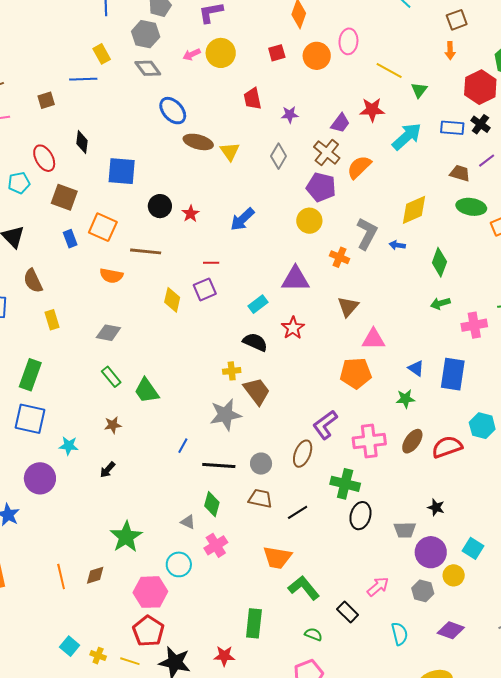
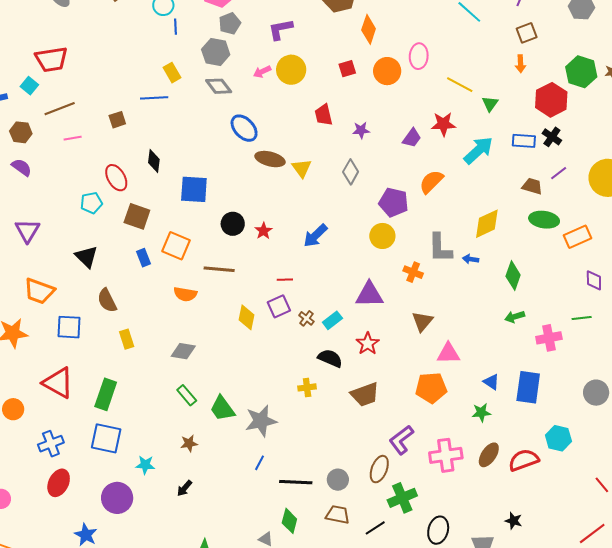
brown cross: (327, 152) -> (306, 318), moved, size x0.6
gray L-shape: (367, 234) -> (440, 248), turned 152
brown trapezoid: (257, 391) -> (365, 394), moved, turned 108
gray star: (225, 415) -> (261, 421), moved
green cross: (345, 484) -> (402, 498), moved, turned -36

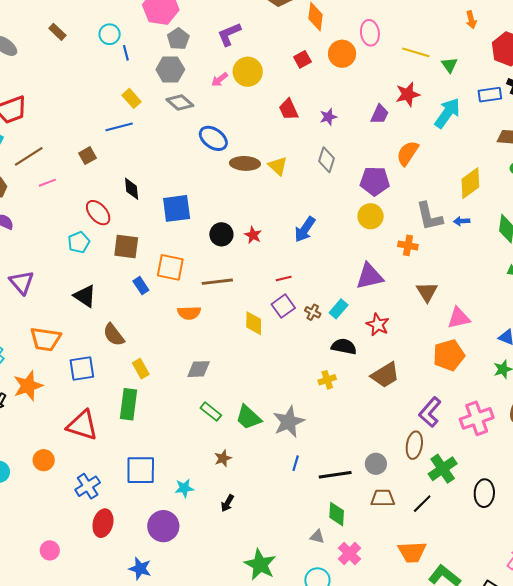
green rectangle: (106, 394) -> (128, 404), moved

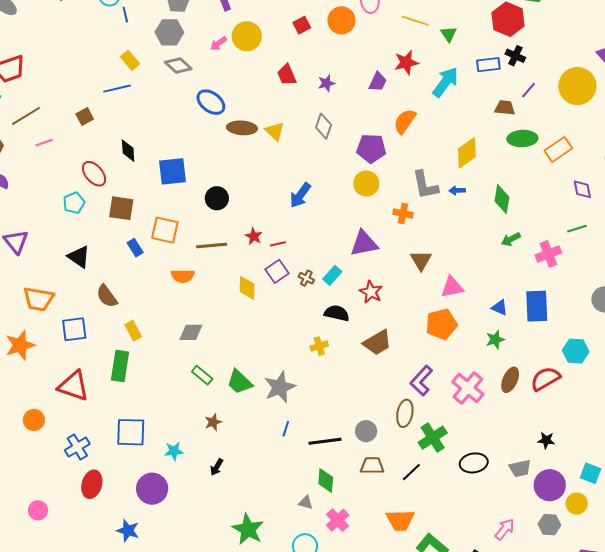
red star: (253, 235) -> (254, 236), moved
pink cross: (477, 418) -> (468, 388), turned -32
black ellipse: (484, 493) -> (474, 463), turned 76

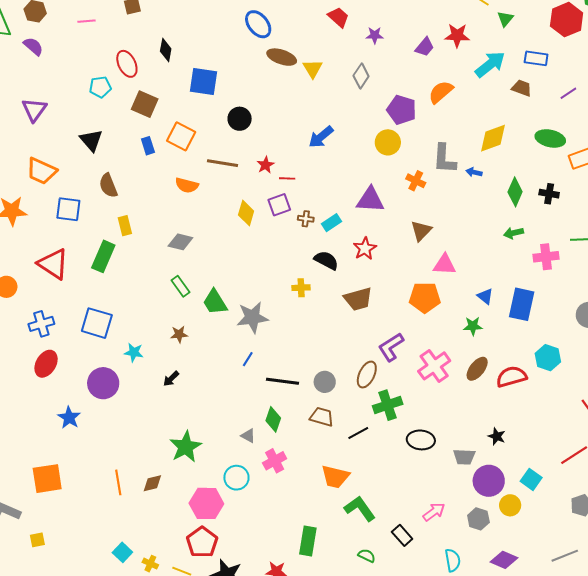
black cross: (515, 56) -> (549, 194), moved, turned -30
red trapezoid: (287, 75) -> (338, 17), turned 140
brown trapezoid: (505, 108) -> (522, 88), moved
brown cross: (306, 278) -> (306, 219), turned -35

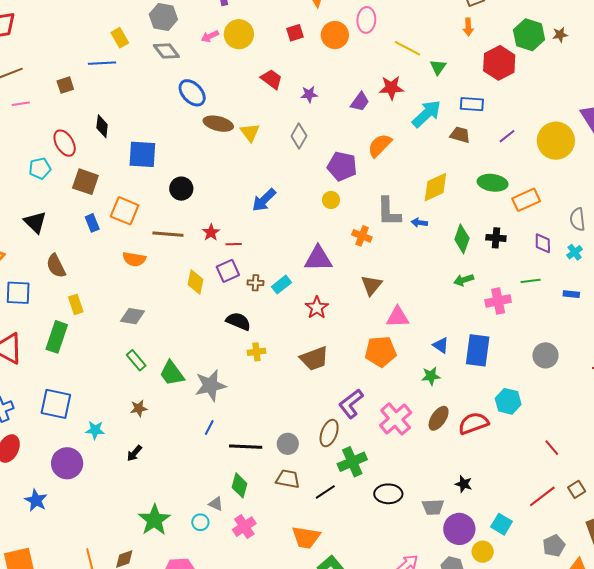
yellow circle: (388, 142) -> (331, 200), size x0.7
black semicircle: (326, 260) -> (238, 321), moved
cyan circle: (236, 478) -> (200, 522), moved, size x0.7

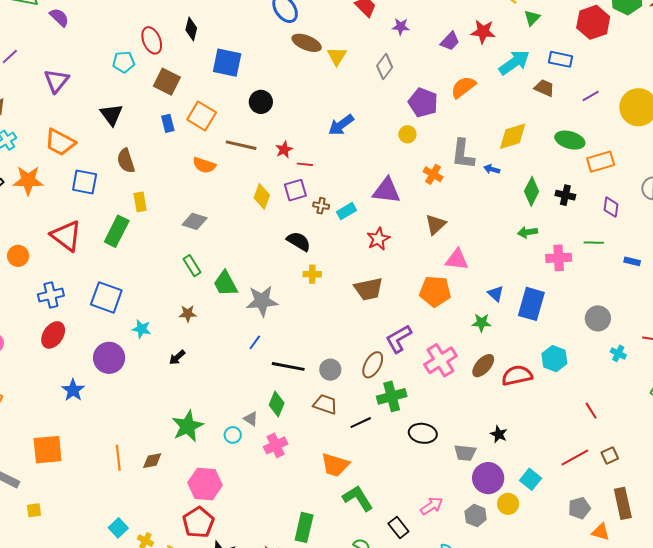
cyan cross: (575, 252) -> (618, 353), moved, turned -35

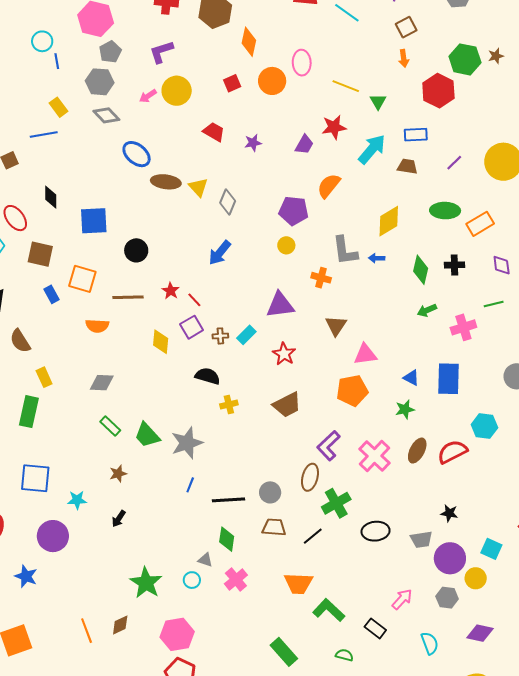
gray diamond: (385, 66) -> (228, 202), moved
red line: (305, 164) -> (194, 300), turned 56
green rectangle: (304, 527) -> (284, 652), turned -40

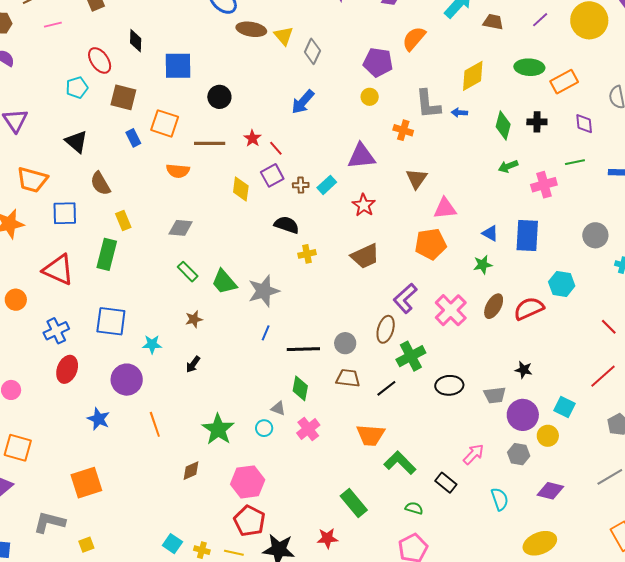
orange line: (87, 631) -> (155, 424), moved

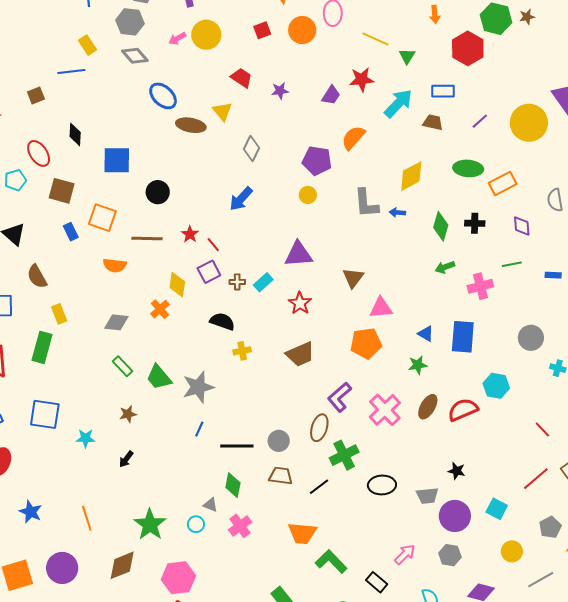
yellow triangle: (284, 36) -> (222, 111), moved
orange cross: (403, 130) -> (160, 309), moved, turned 30
purple circle: (127, 380) -> (62, 568), moved
yellow circle: (548, 436) -> (512, 551), moved
brown diamond: (191, 471) -> (122, 565), size x1.5

